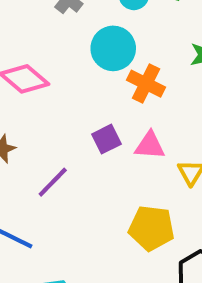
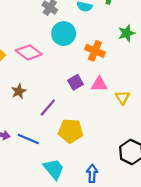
cyan circle: (113, 48) -> (64, 34), moved
yellow pentagon: (151, 228) -> (71, 131), moved

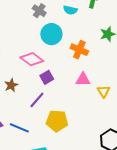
pink diamond: (29, 52) -> (32, 59), moved
purple square: (75, 82) -> (47, 77), moved

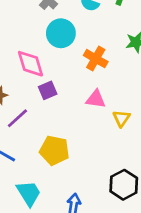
pink diamond: (32, 59) -> (30, 64), turned 30
purple line: (37, 100) -> (17, 118), moved

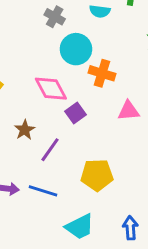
orange cross: (96, 59) -> (102, 73), moved
cyan trapezoid: (29, 193) -> (80, 227), turned 108

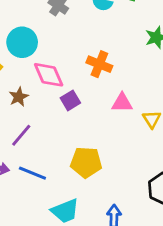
cyan circle: (76, 49) -> (22, 42), moved
brown star: (25, 130) -> (19, 97), moved
purple line: (50, 150) -> (21, 135), moved

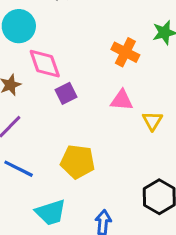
orange cross: (99, 64) -> (125, 52), moved

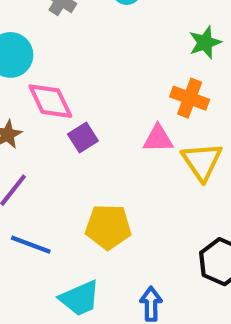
orange cross: (125, 52) -> (190, 98), moved
yellow triangle: (152, 121) -> (202, 162), size x1.5

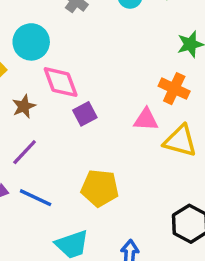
yellow triangle: (202, 162) -> (180, 141), turned -45

